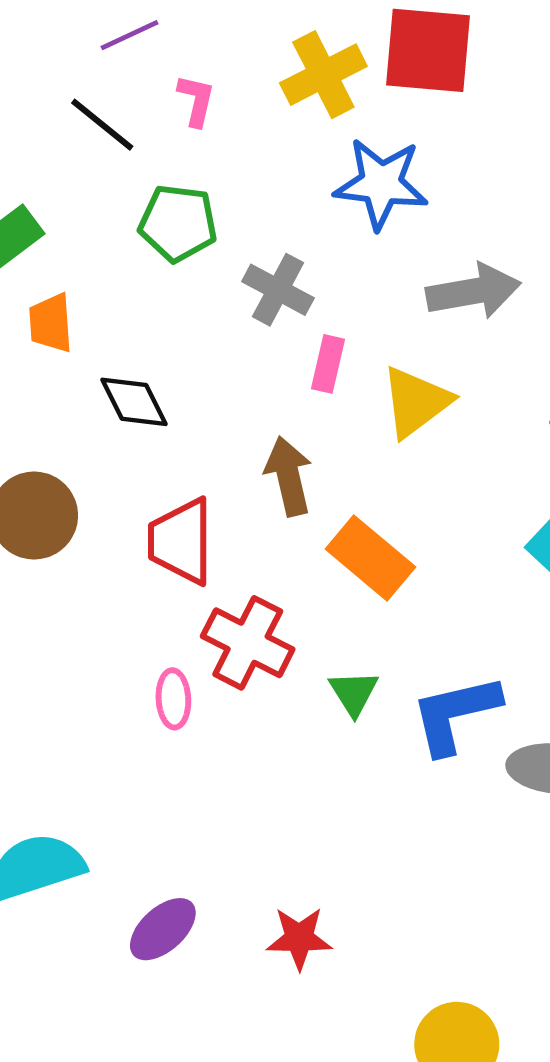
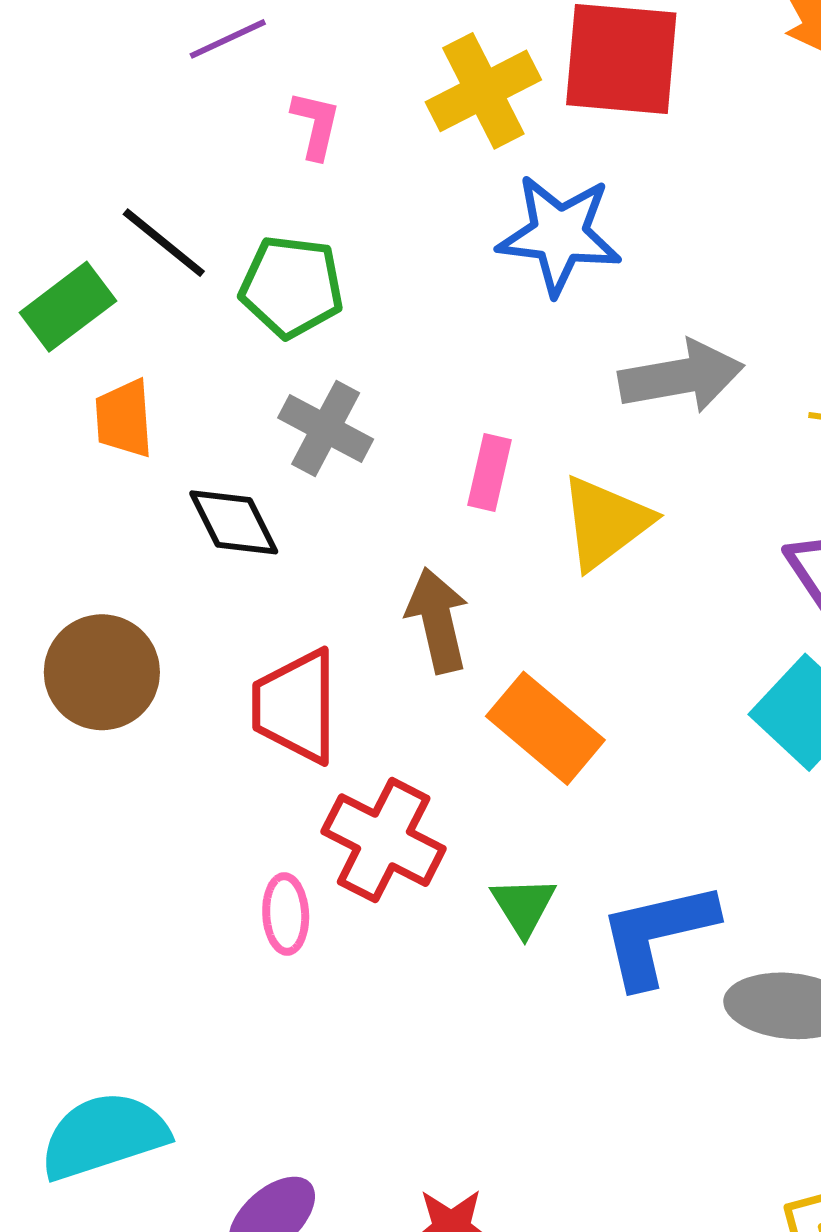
black line: (102, 125) -> (164, 243), moved
gray cross: (278, 290) -> (326, 429), moved

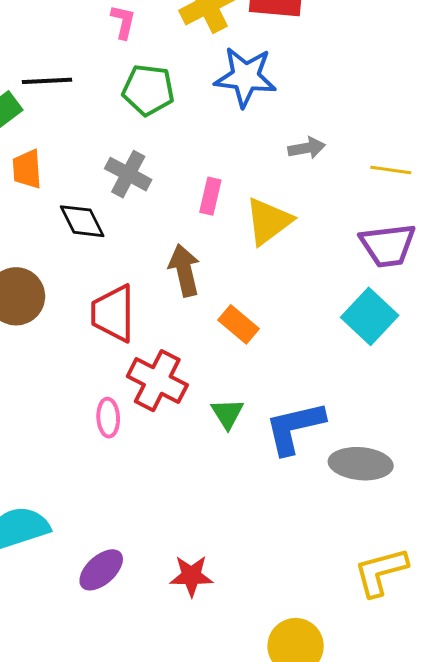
black line: (164, 243) -> (47, 81), turned -42
green pentagon: (292, 287) -> (148, 90), moved
gray arrow: (681, 377) -> (307, 148), size x0.6
orange rectangle: (545, 728) -> (238, 324), size x0.7

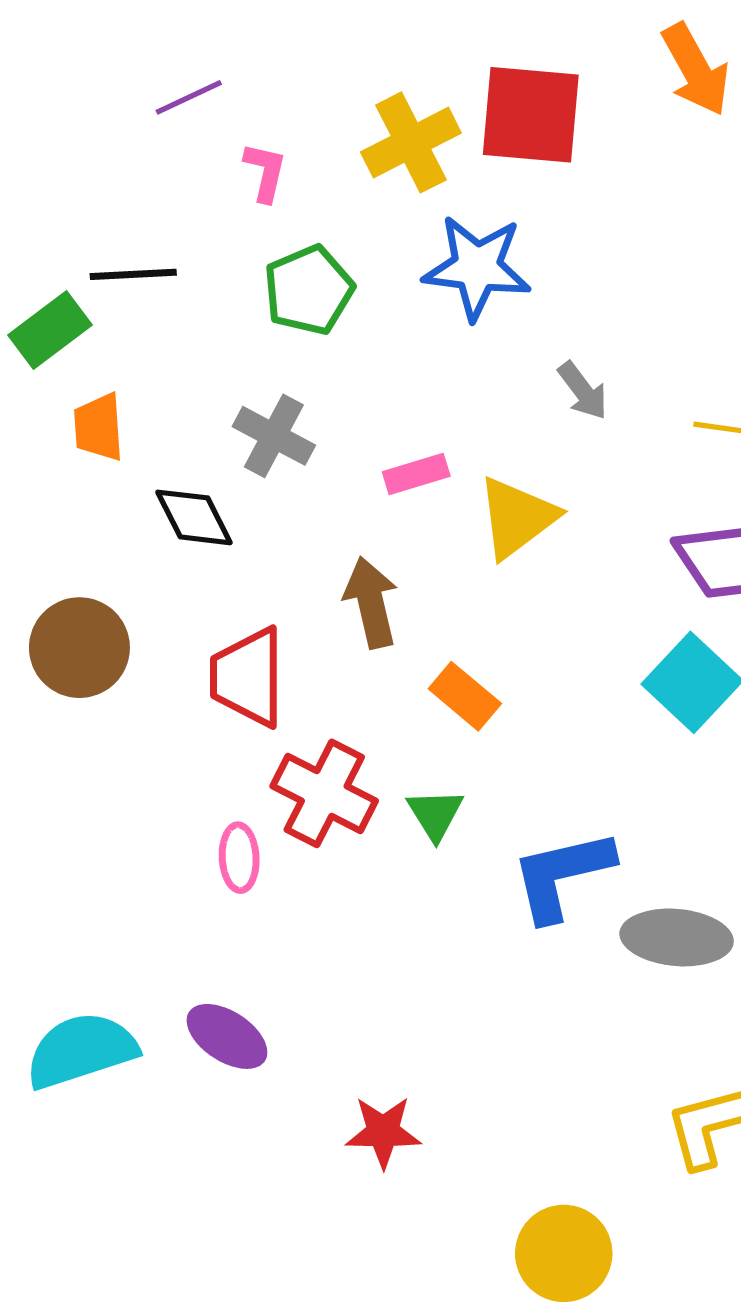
green pentagon: (148, 90) -> (309, 290), turned -30
gray arrow: (307, 148) -> (583, 391), turned 63
pink rectangle: (210, 196) -> (416, 474), turned 60
green triangle: (227, 414) -> (435, 814), moved
purple ellipse: (101, 570) -> (227, 1036), moved, turned 75

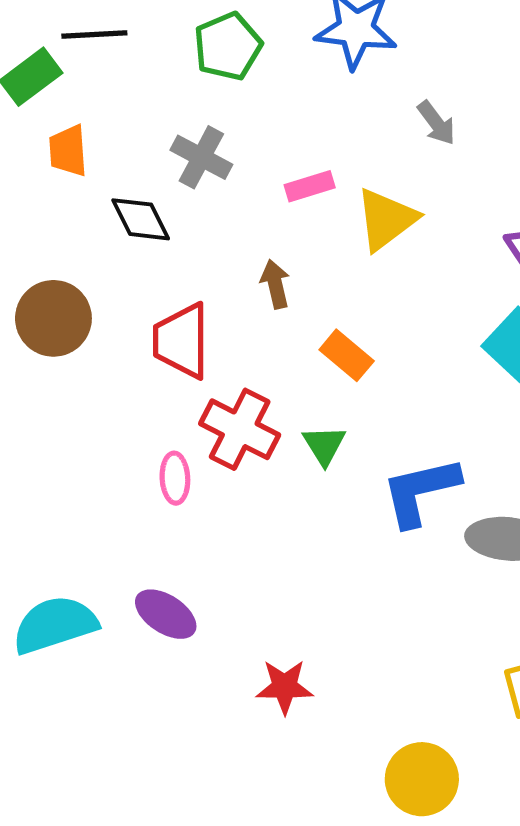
brown arrow: (371, 602) -> (275, 284), size x0.7

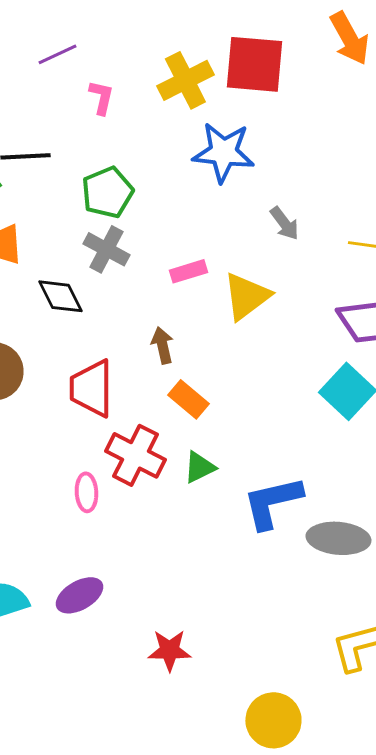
green pentagon: (228, 46) -> (107, 192), moved
orange rectangle: (347, 355) -> (188, 399), moved
green triangle: (324, 445) -> (199, 467), turned 36
purple ellipse: (166, 614) -> (79, 595), turned -63

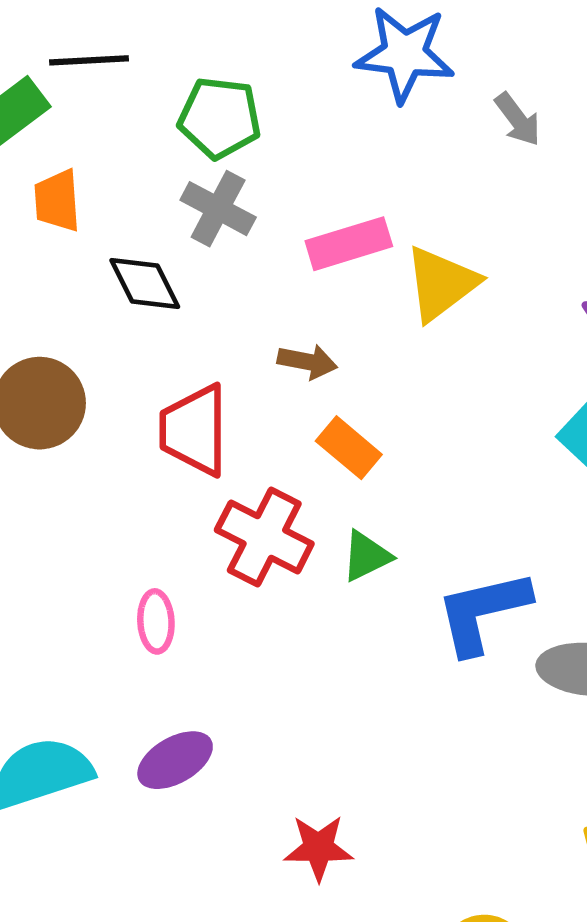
green pentagon: (107, 192) -> (220, 118), turned 30
gray arrow: (284, 223) -> (518, 119), moved
pink rectangle: (188, 271) -> (349, 244), size x1.4
brown arrow: (162, 345) -> (307, 362), turned 114
pink ellipse: (86, 492) -> (156, 621), moved

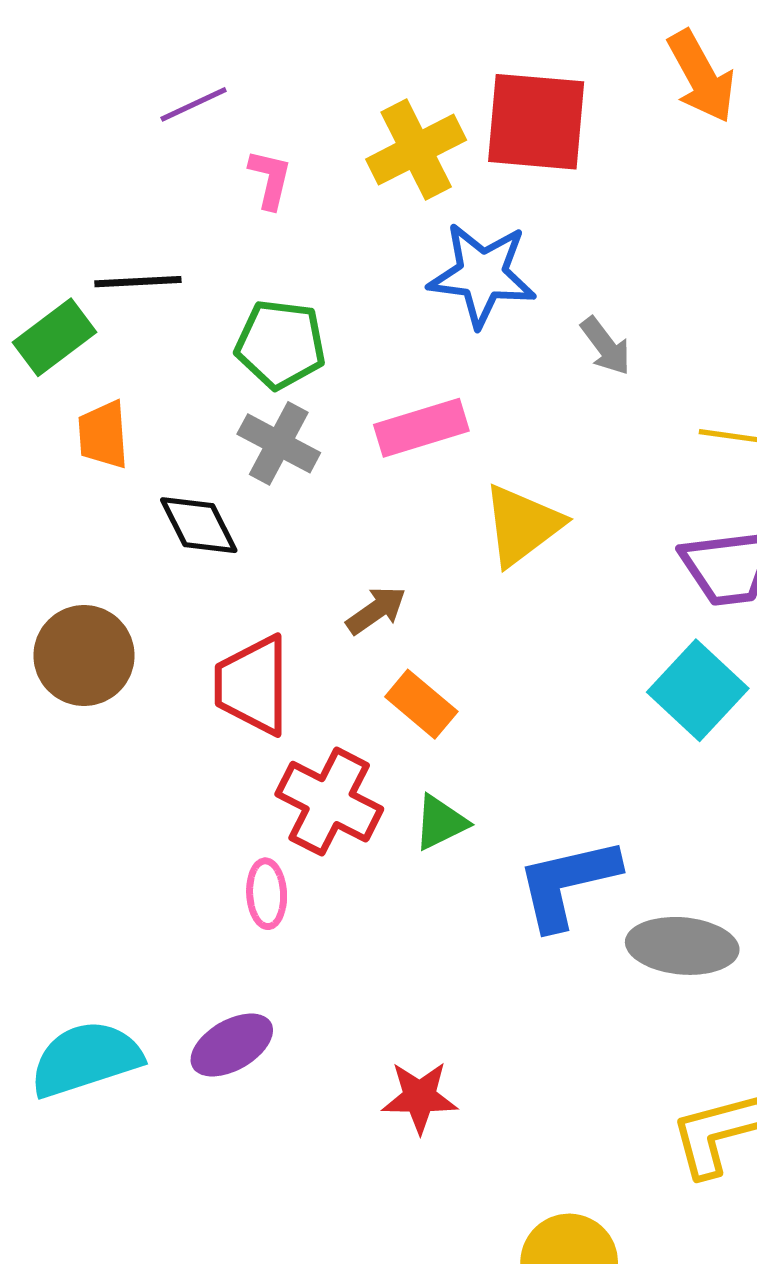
pink rectangle: (349, 244) -> (421, 428), moved
brown arrow: (307, 362) -> (376, 610), turned -46
pink ellipse: (156, 621) -> (267, 894), moved
red star: (319, 848) -> (420, 1097), moved

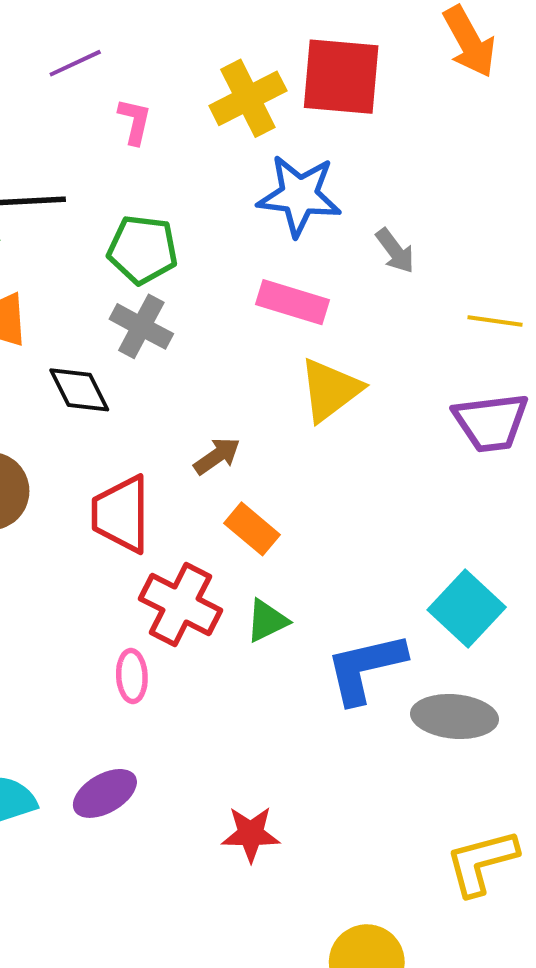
pink rectangle: (421, 428) -> (293, 302), moved, turned 34
cyan square: (698, 690) -> (467, 609), moved

